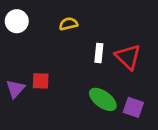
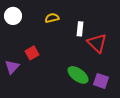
white rectangle: (99, 53) -> (80, 29), moved
red square: (41, 81) -> (32, 53), moved, turned -32

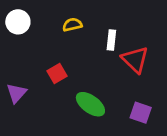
red square: (32, 53) -> (57, 73), moved
green ellipse: (78, 75) -> (90, 104), moved

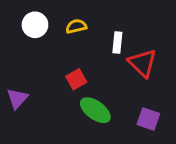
white circle: (18, 22) -> (35, 25), moved
red square: (57, 73) -> (76, 79), moved

